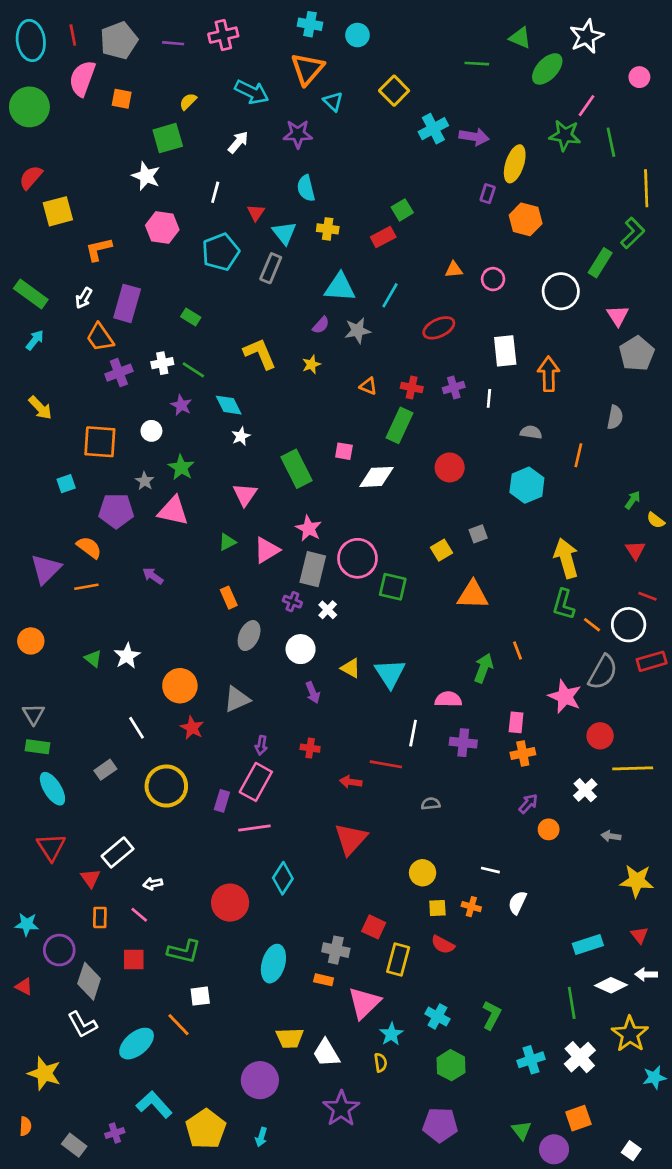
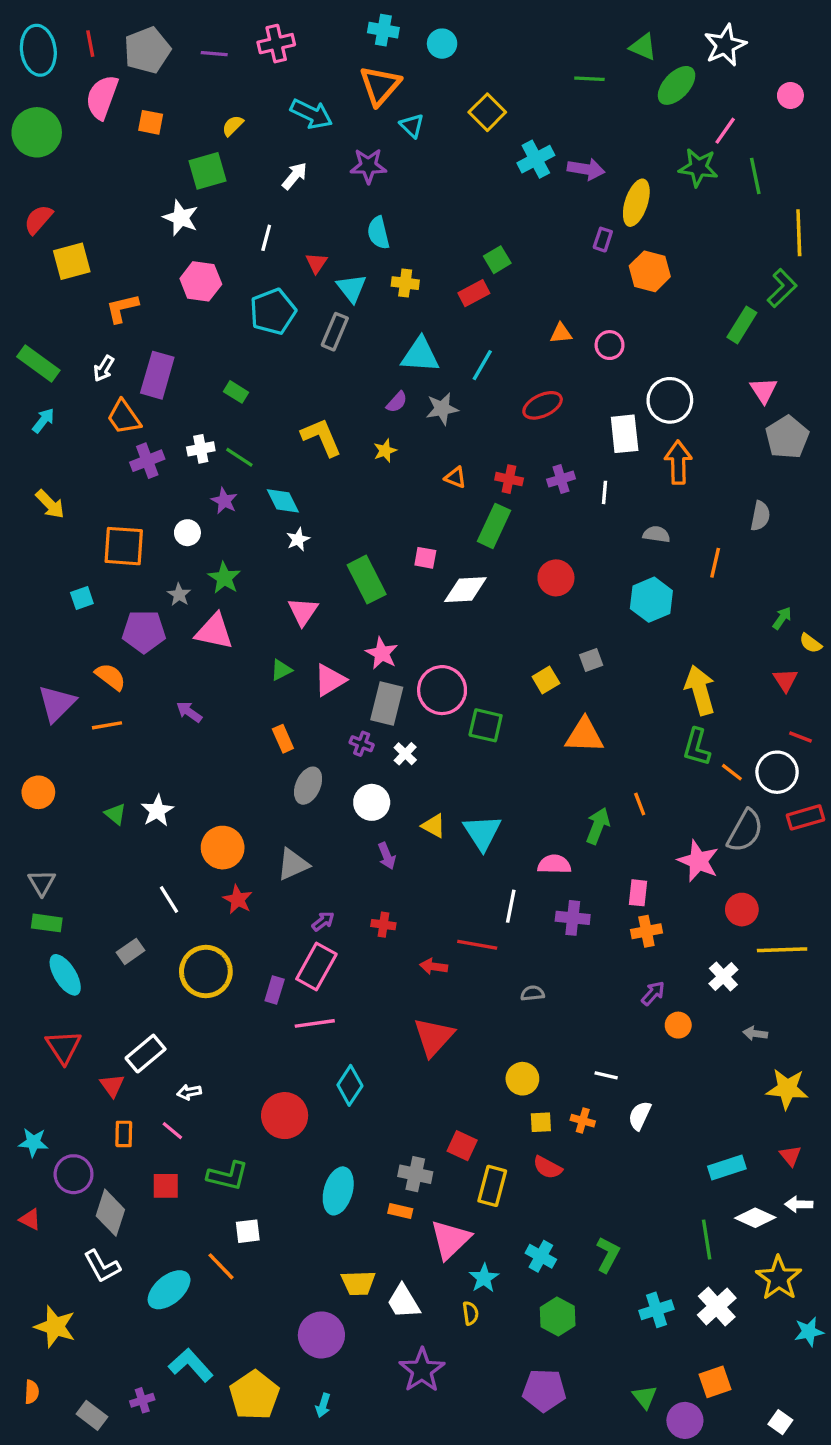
white circle: (561, 291) -> (670, 400), moved
purple arrow: (261, 745) -> (323, 921), turned -138

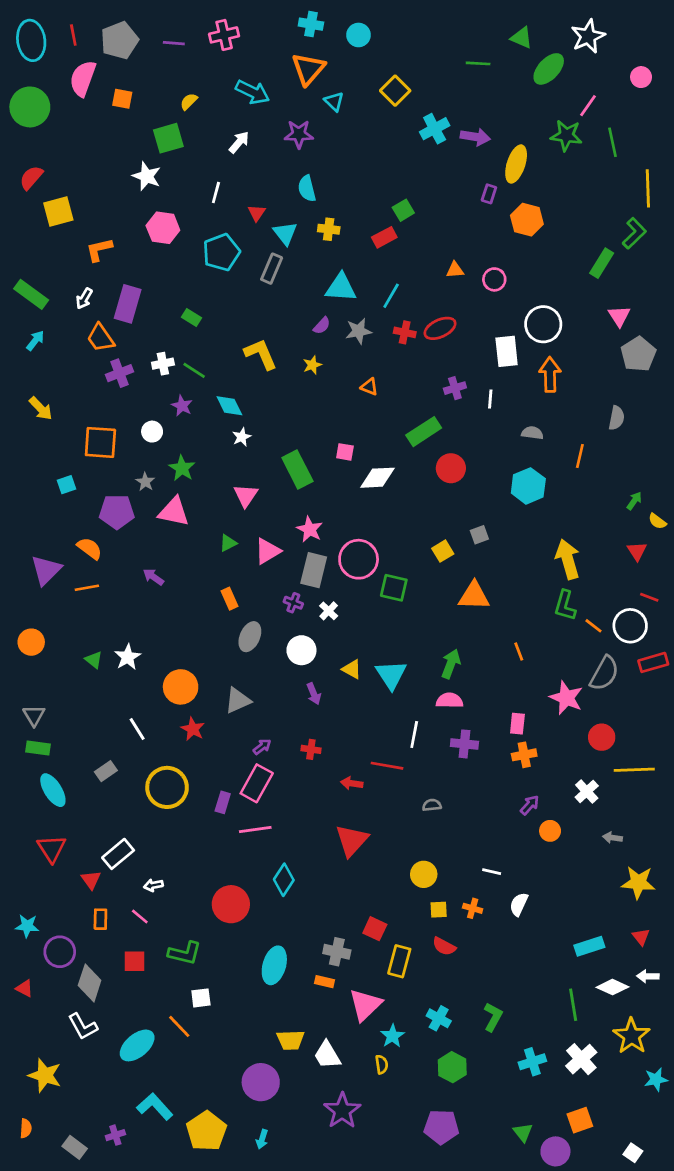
red cross: (509, 479) -> (405, 332), moved
green rectangle: (494, 526) -> (424, 432), moved, turned 32
green arrow: (598, 826) -> (451, 664), moved

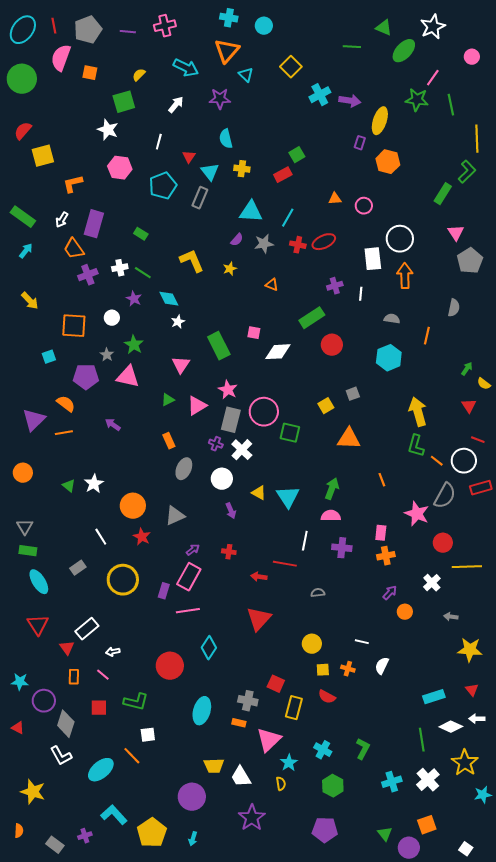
cyan ellipse: (31, 40) -> (23, 30), turned 44
white cross: (329, 611) -> (242, 450), size x1.5

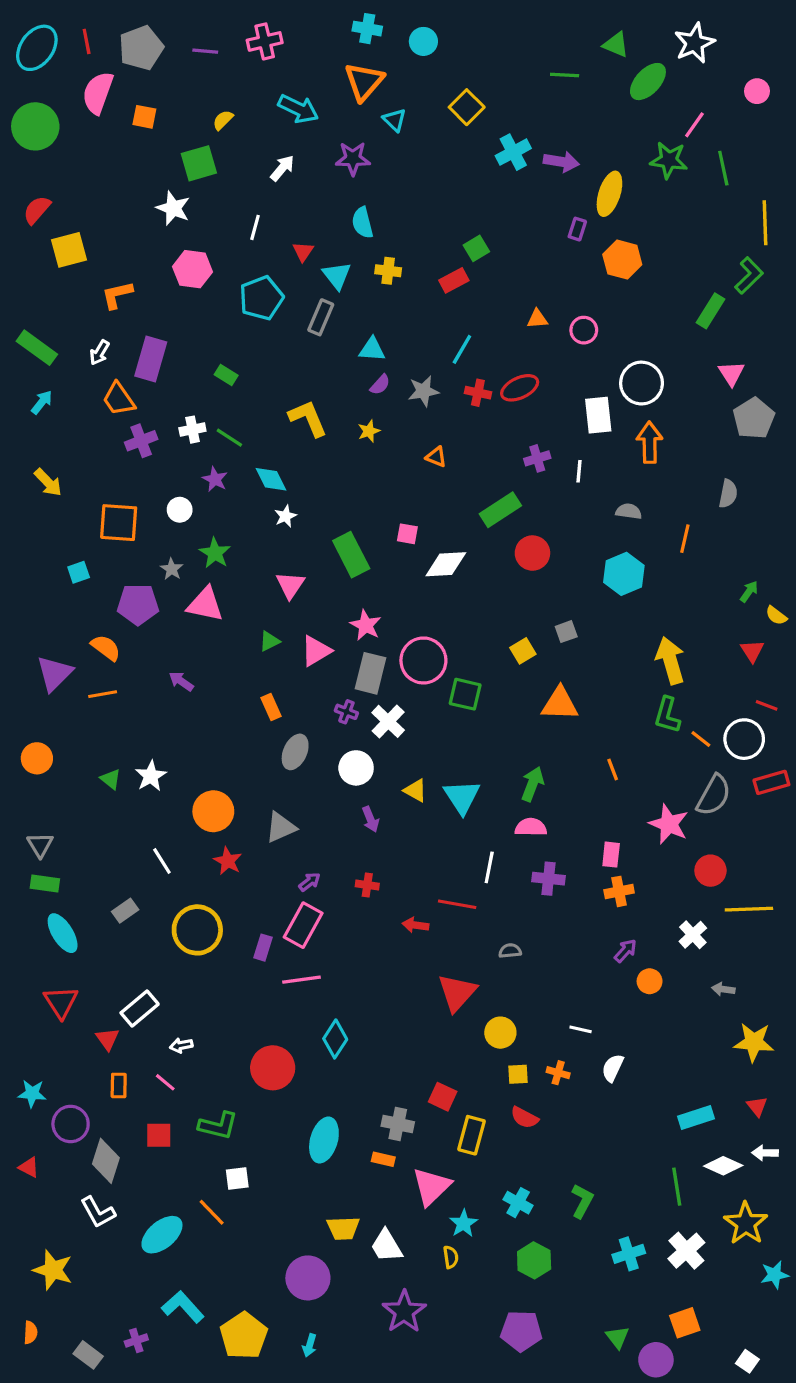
cyan triangle: (251, 212) -> (372, 349), moved, size x0.7
red triangle: (259, 619) -> (457, 992), moved

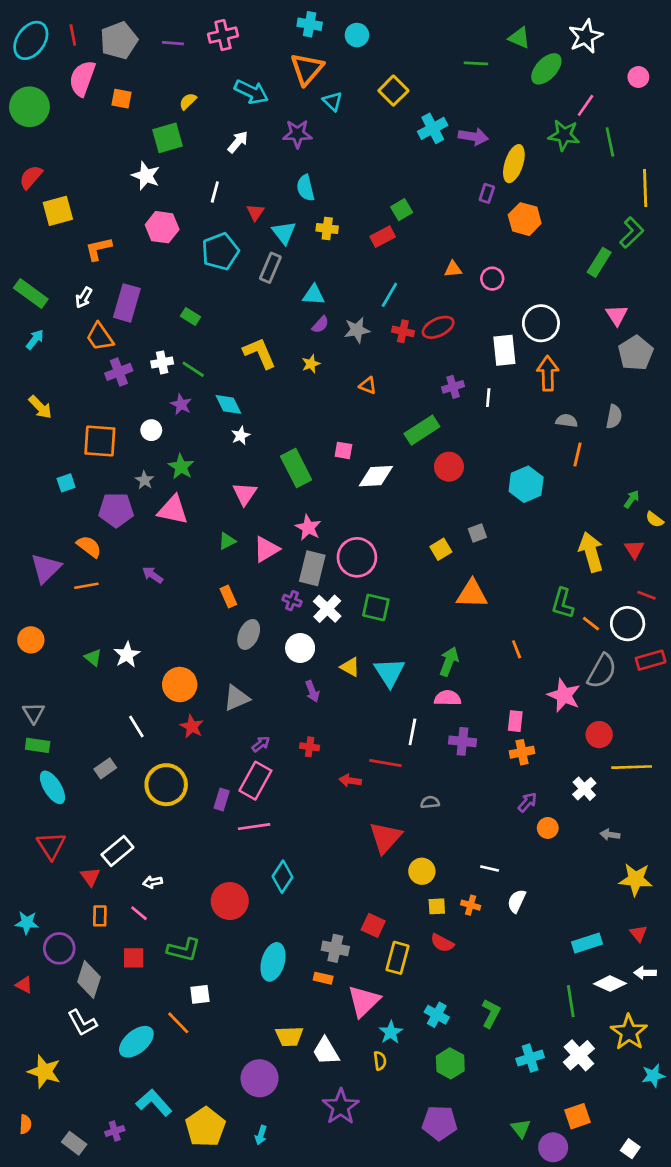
gray semicircle: (629, 511) -> (567, 421), moved
yellow arrow: (670, 660) -> (591, 552), moved
green square: (465, 694) -> (376, 607), moved

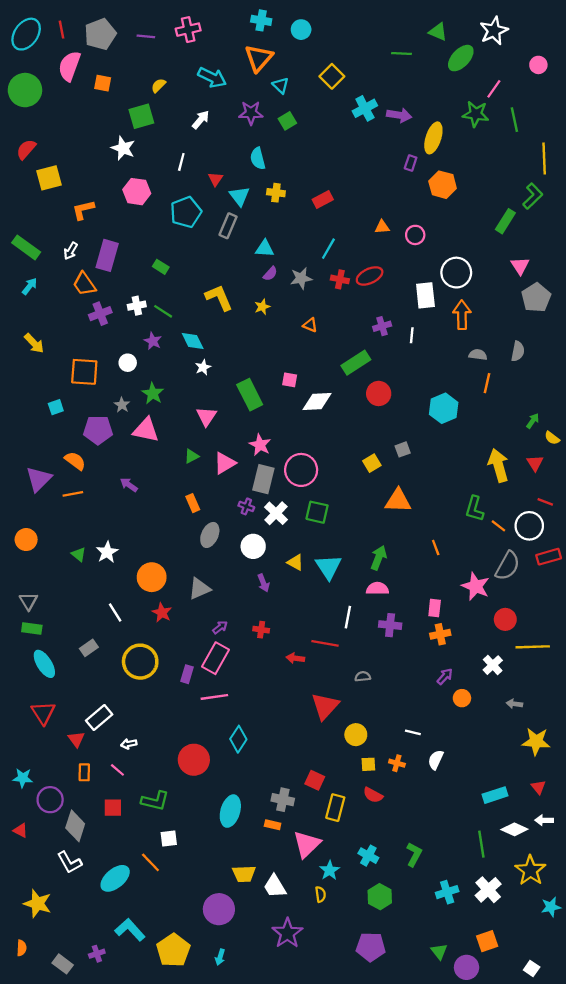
green square: (402, 210) -> (287, 121), moved

